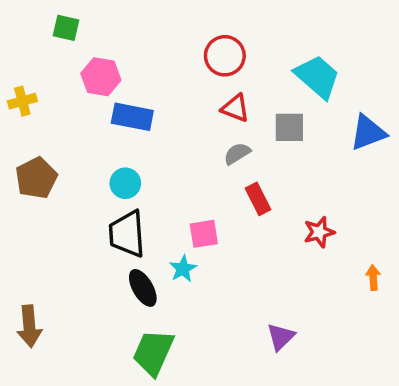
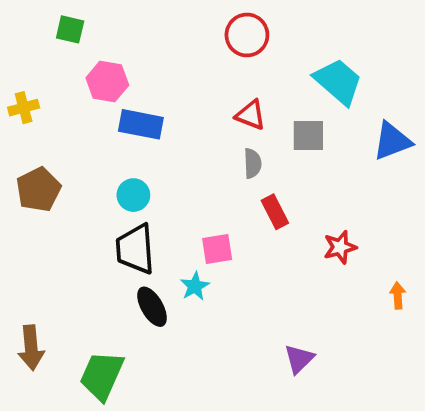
red circle: (225, 56) -> (247, 35), moved
gray semicircle: (237, 154) -> (253, 163), turned 120
green trapezoid: (153, 353) -> (102, 376), moved

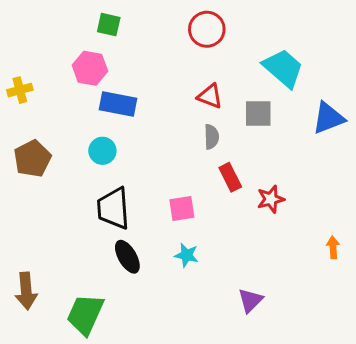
green square: (70, 29) -> (109, 25), moved
cyan circle: (133, 195) -> (102, 151), moved
red star: (340, 247) -> (271, 199), moved
cyan star: (195, 286) -> (187, 255), moved, turned -30

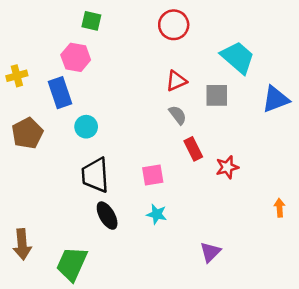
red triangle: (210, 96) -> (176, 81), turned -45
blue rectangle: (118, 104) -> (60, 93), moved, turned 60
gray semicircle: (211, 137) -> (178, 115), turned -36

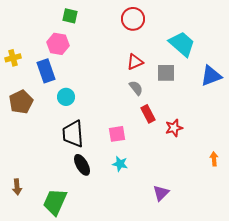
brown arrow: (22, 244) -> (17, 187), size x0.7

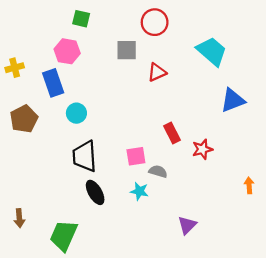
gray square: (166, 73) -> (127, 50), moved
blue triangle: (211, 76) -> (233, 100), moved
gray semicircle: (136, 88) -> (158, 171), moved, turned -35

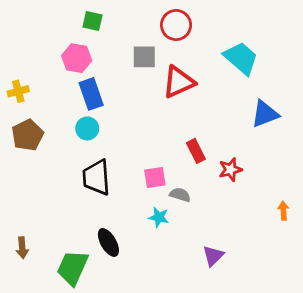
yellow cross: (15, 68) -> (18, 91), moved
red triangle: (157, 72) -> (179, 82), size x1.5
blue rectangle: (53, 83) -> (91, 94), moved
black ellipse: (95, 192) -> (108, 242), moved

